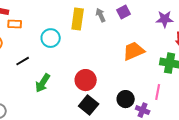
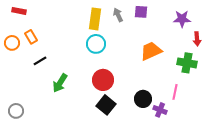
purple square: (124, 12) -> (141, 12), turned 32
orange rectangle: (15, 24) -> (31, 37), moved, turned 56
cyan circle: (51, 38) -> (96, 44), moved

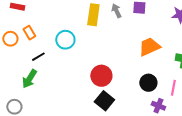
cyan circle: (96, 44) -> (65, 40), moved
green arrow: (60, 83) -> (29, 79), moved
black circle: (143, 99) -> (148, 83), moved

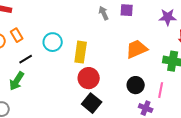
yellow rectangle: (93, 15) -> (81, 52), moved

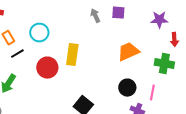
cyan circle: (53, 42) -> (39, 33), moved
black line: (26, 59) -> (17, 54), moved
red circle: (89, 78) -> (47, 68), moved

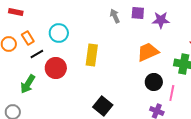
purple star: (159, 20) -> (161, 20), moved
red circle: (47, 68) -> (56, 68), moved
black circle: (127, 88) -> (154, 82), moved

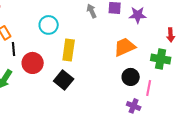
cyan circle: (59, 33) -> (49, 25), moved
black line: (37, 54) -> (14, 49), turned -64
black square: (103, 106) -> (64, 80), moved

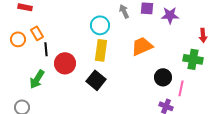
cyan circle: (49, 25) -> (100, 25), moved
orange trapezoid: (125, 47) -> (142, 46), moved

